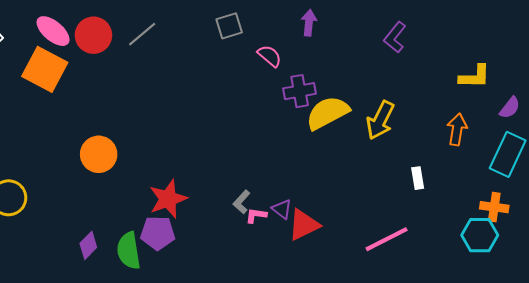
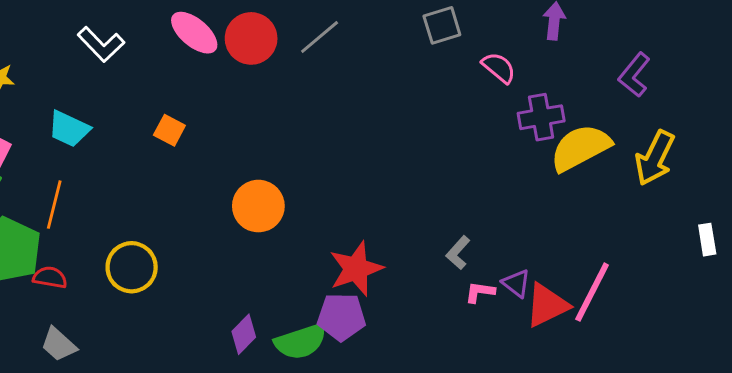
purple L-shape: (395, 37) -> (634, 75), moved
orange square: (45, 69) -> (169, 130), moved, size x0.5
gray L-shape: (242, 202) -> (458, 253), moved
pink line: (387, 239) -> (592, 292), moved, turned -36
green semicircle: (129, 251) -> (301, 342), turned -99

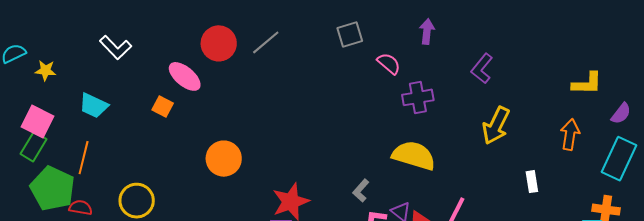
pink ellipse: (194, 33) -> (185, 76), moved
yellow semicircle: (580, 148) -> (414, 156), moved, turned 45

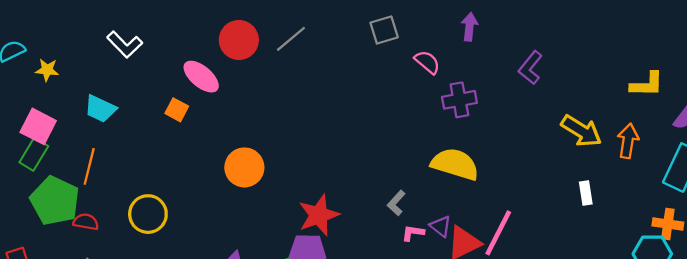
yellow arrow: (496, 126) -> (581, 131), moved, turned -84

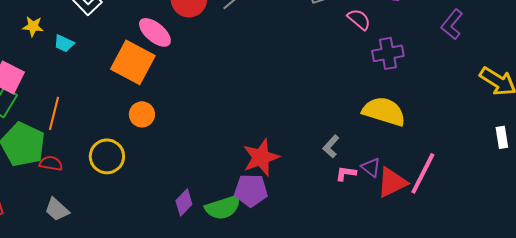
yellow star: (47, 70) -> (33, 26), moved
cyan trapezoid: (100, 109) -> (64, 43), moved, size x0.7
orange square: (177, 110) -> (133, 62), size x2.0
orange circle: (244, 167) -> (142, 114), moved, size x0.7

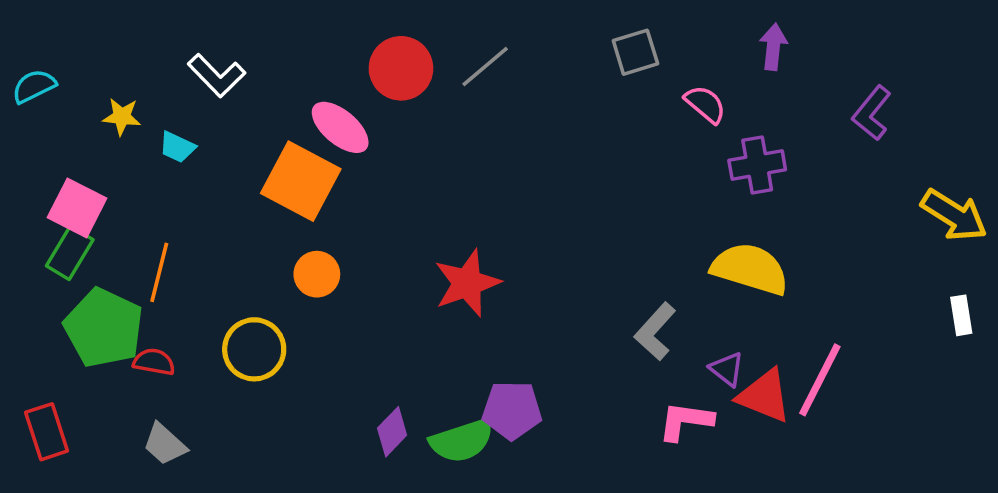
gray L-shape: (331, 146) -> (655, 331), size x1.4
red star: (261, 157) -> (467, 283), moved
pink L-shape: (346, 173) -> (686, 421), moved, size x1.5
red triangle: (392, 182) -> (764, 396), turned 48

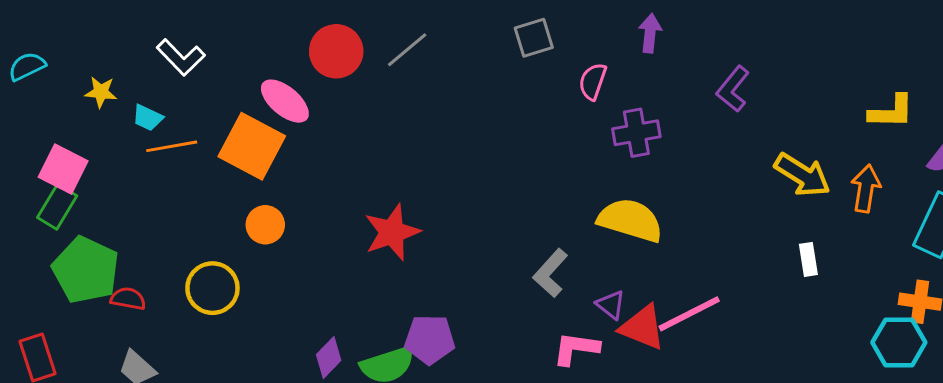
pink semicircle: (705, 104) -> (593, 81), turned -111
orange line: (159, 272) -> (172, 146), moved, turned 66
pink line: (820, 380) -> (689, 314), turned 36

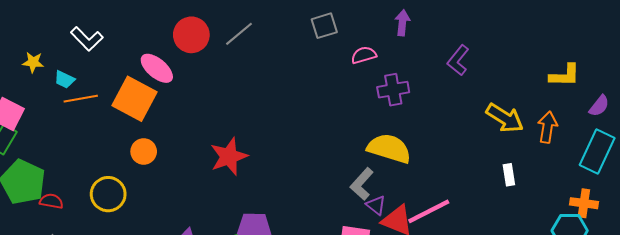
pink semicircle: (593, 81) -> (364, 55), turned 55
gray L-shape: (550, 273) -> (362, 184), moved

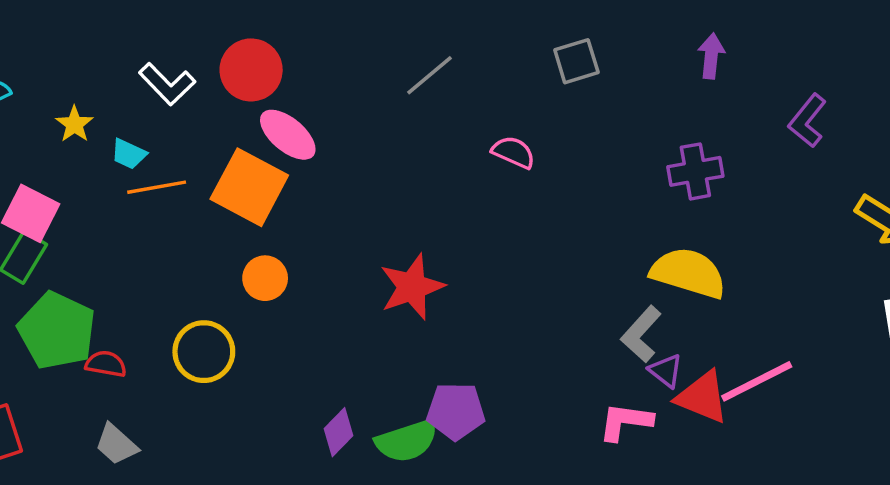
red circle: (191, 35) -> (251, 70), moved
pink semicircle: (364, 55) -> (513, 152), moved, turned 40
yellow star: (33, 62) -> (74, 124), turned 30

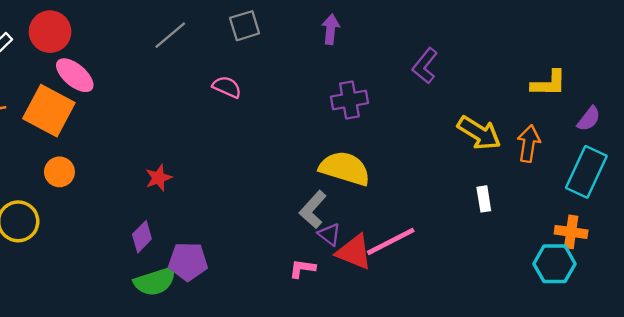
purple arrow: (711, 56) -> (331, 29), moved
gray square: (576, 61) -> (245, 26), moved
red star: (412, 287) -> (158, 178), size x0.6
pink L-shape: (625, 422) -> (302, 269), size x0.7
purple diamond: (339, 432) -> (142, 237), moved

